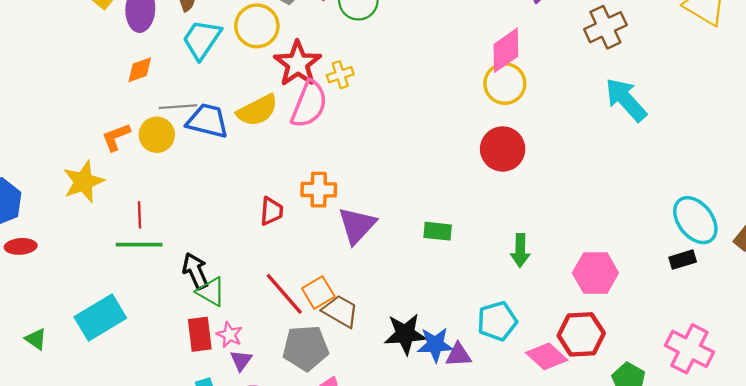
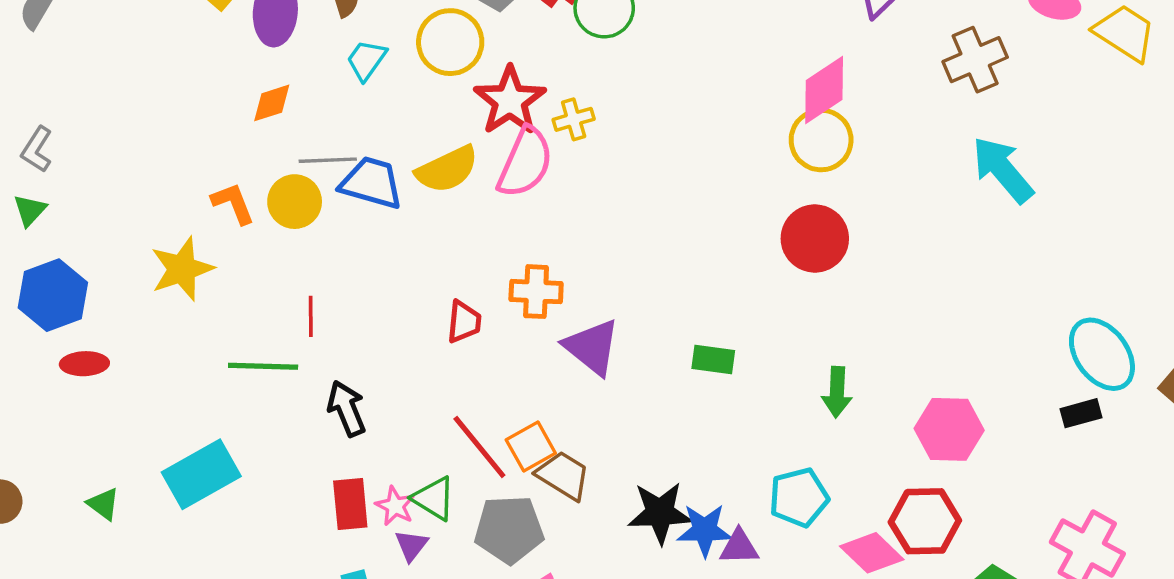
cyan trapezoid: (202, 39) -> (366, 60), size x0.7
orange L-shape: (116, 137) -> (233, 203), turned 88
red line: (140, 215) -> (311, 316), moved
purple triangle: (357, 225) -> (592, 347), turned -36
green triangle: (211, 292) -> (434, 498), moved

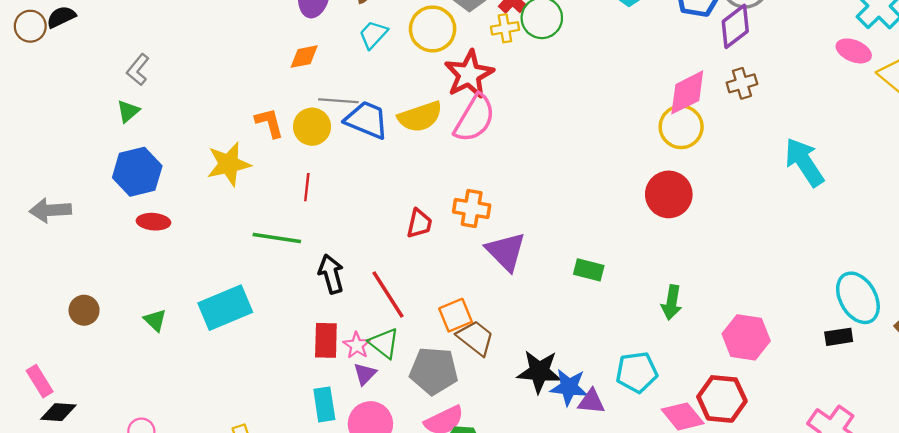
brown cross: (975, 60) -> (742, 83), moved, size x0.7
yellow cross: (574, 119) -> (505, 28), moved
red line: (311, 316) -> (307, 187), moved
red line: (479, 447) -> (388, 295), moved

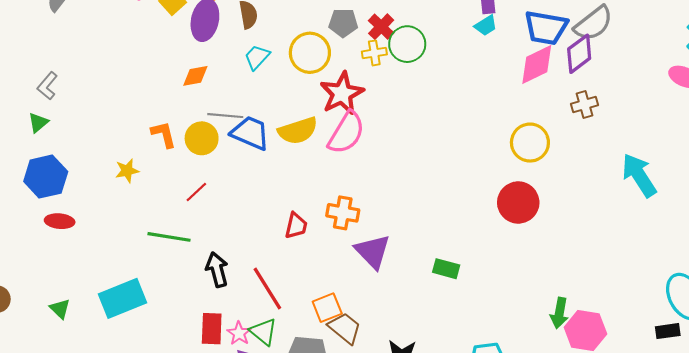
pink diamond: (687, 92) -> (537, 65), moved
yellow star: (229, 164) -> (127, 171), size x0.6
red line: (307, 187) -> (196, 192), turned 40
green arrow: (672, 302) -> (559, 313), moved

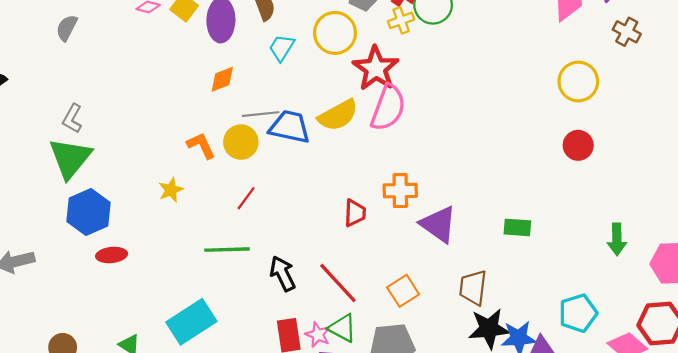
brown cross: (585, 105) -> (627, 32), turned -35
green triangle: (38, 123) -> (70, 158), size x2.0
red circle: (518, 202) -> (578, 145), size x0.7
green arrow: (559, 313) -> (617, 239), moved
brown trapezoid: (345, 328) -> (473, 288), moved, turned -111

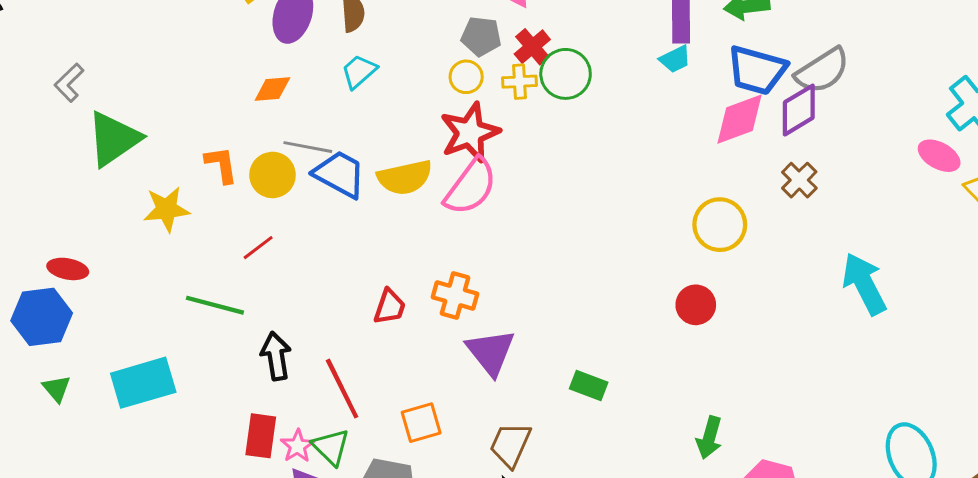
yellow circle: (335, 33) -> (466, 77), moved, size x0.6
green triangle: (70, 158) -> (114, 139), moved
yellow star: (171, 190) -> (167, 209), size x1.4
blue hexagon: (88, 212) -> (42, 317), moved

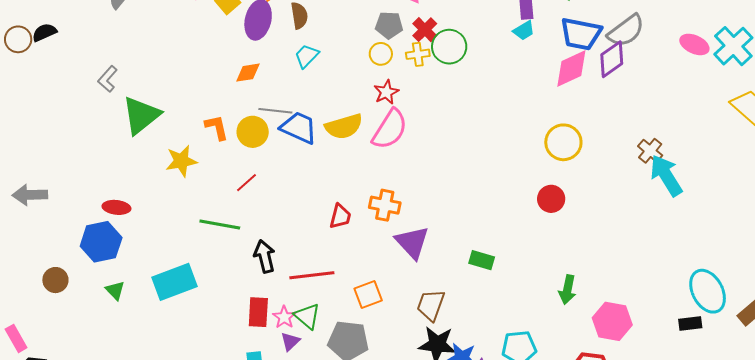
red star: (470, 133) -> (386, 92), size x0.6
pink ellipse: (939, 156) -> (694, 44), moved
brown cross: (799, 180) -> (650, 151), moved
red line: (342, 389) -> (312, 275), turned -66

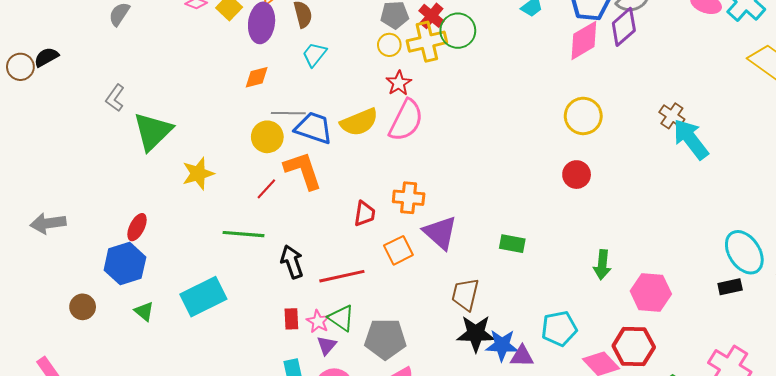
yellow cross: (418, 54) -> (427, 42), size x1.6
orange L-shape: (217, 127) -> (303, 170), moved, size x1.5
red ellipse: (116, 207) -> (137, 227), turned -64
orange square: (368, 295) -> (398, 250), moved
red rectangle: (258, 312) -> (291, 319), size x0.7

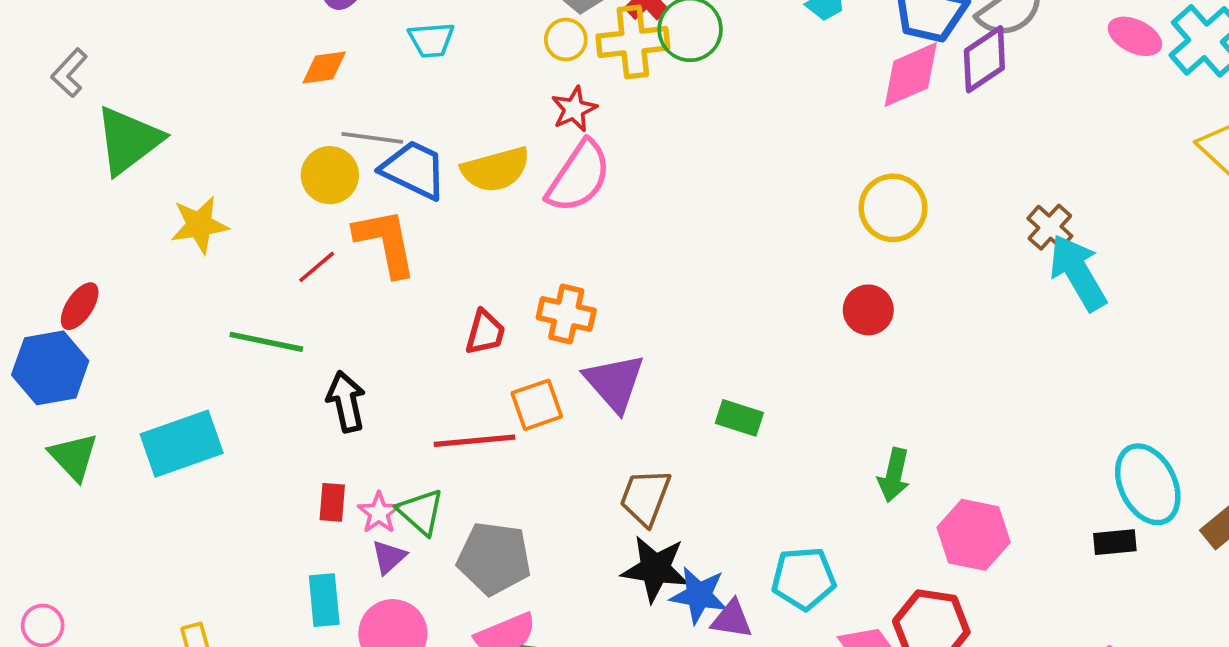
cyan trapezoid: (314, 54) -> (431, 40), turned -140
red line: (342, 276) -> (474, 441), moved
green triangle: (144, 311) -> (74, 457), size x1.4

